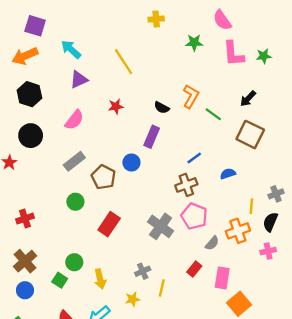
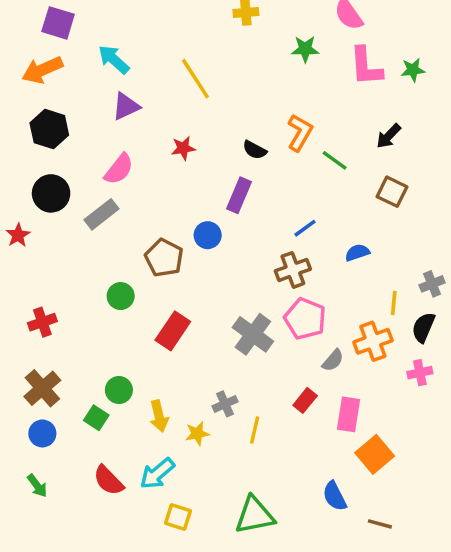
brown square: (250, 134) -> (392, 192), size x0.7
gray rectangle: (74, 161) -> (102, 214), moved
yellow star: (133, 299) -> (197, 433), moved

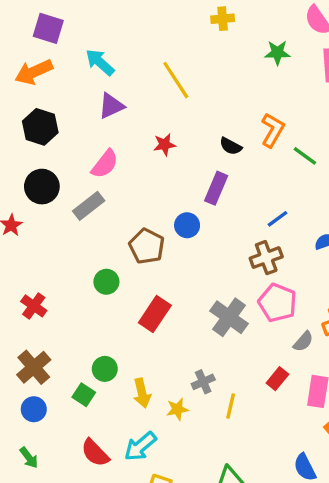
red cross: (42, 322) -> (34, 306), turned -35

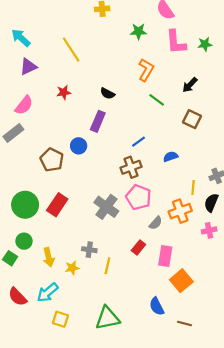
orange L-shape: (273, 130) -> (146, 70), moved
green circle: (106, 282) -> (25, 205), moved, size x1.6
gray cross: (203, 382) -> (89, 250), turned 32

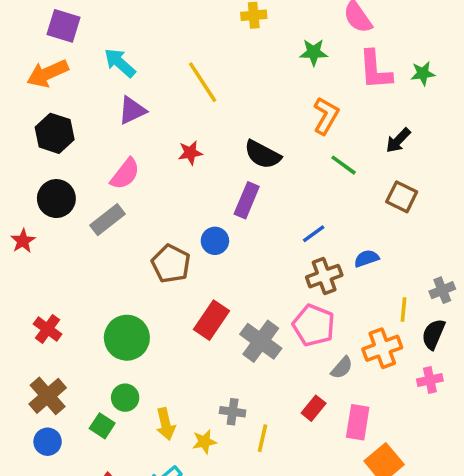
black semicircle: (107, 93) -> (263, 154), size x1.5
brown cross: (131, 167) -> (324, 276), moved
red rectangle: (57, 205) -> (211, 320), moved

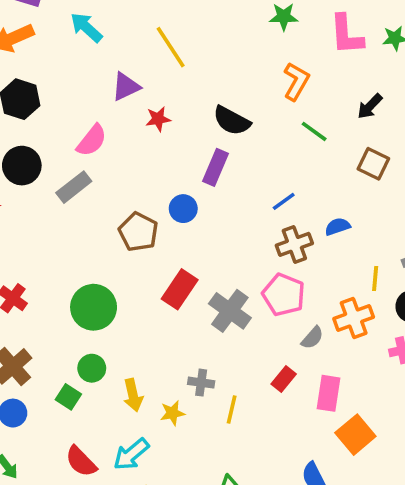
purple triangle: (132, 110) -> (126, 87), moved

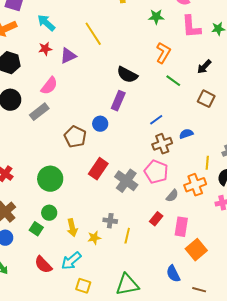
red star: (158, 119) -> (45, 49), moved

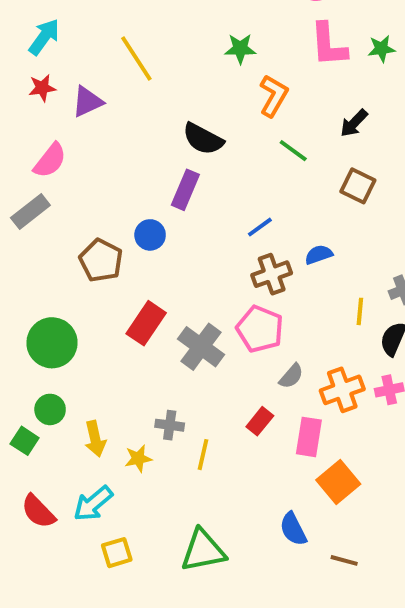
green star: (156, 17) -> (240, 49), moved
cyan arrow: (46, 23) -> (44, 37), turned 84
orange cross: (195, 185) -> (342, 390), moved
yellow square: (83, 286) -> (117, 553), turned -35

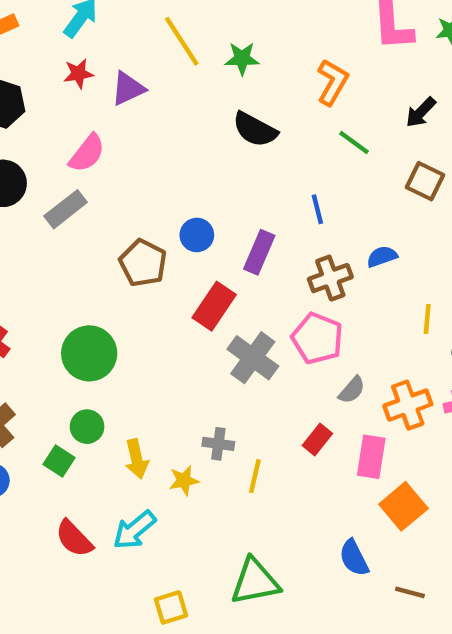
green star: (240, 49) -> (242, 58), moved
purple rectangle: (185, 190) -> (259, 252), moved
blue line: (260, 227) -> (317, 209), moved, turned -68
red rectangle: (146, 323) -> (214, 306), moved
yellow square: (117, 553) -> (171, 607), moved

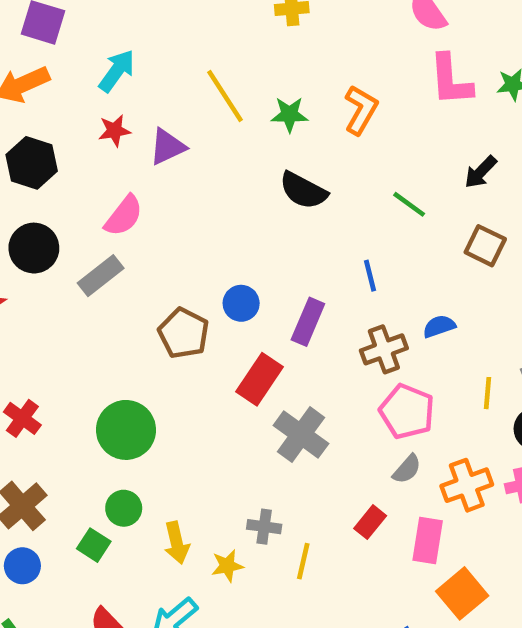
orange L-shape: (332, 82) -> (361, 110), moved
pink pentagon: (317, 338) -> (407, 412), moved

